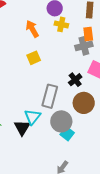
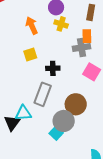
black cross: (75, 80) -> (53, 68), moved, turned 32
cyan triangle: (32, 117) -> (23, 113), turned 42
gray circle: (61, 121) -> (64, 121), moved

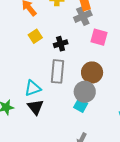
cyan triangle: (23, 113) -> (33, 88), moved

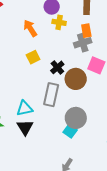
black cross: (61, 44) -> (57, 67), turned -32
brown circle: (92, 72) -> (76, 79), moved

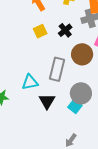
black cross: (57, 67) -> (65, 30), moved
black triangle: (25, 127) -> (47, 101), moved

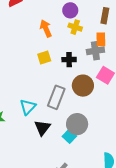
black cross: (65, 30) -> (69, 60), turned 32
cyan triangle: (30, 82) -> (28, 107), turned -42

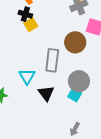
black cross: (69, 60) -> (25, 14), moved, turned 32

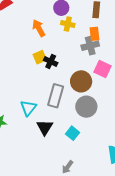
black cross: (25, 14) -> (51, 62), moved
gray circle: (79, 81) -> (86, 107), moved

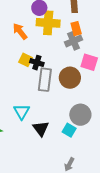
yellow cross: (68, 24) -> (48, 23), size x1.6
yellow square: (40, 57) -> (25, 60), turned -32
gray rectangle: (56, 96) -> (45, 80), moved
gray circle: (86, 107) -> (80, 115), moved

